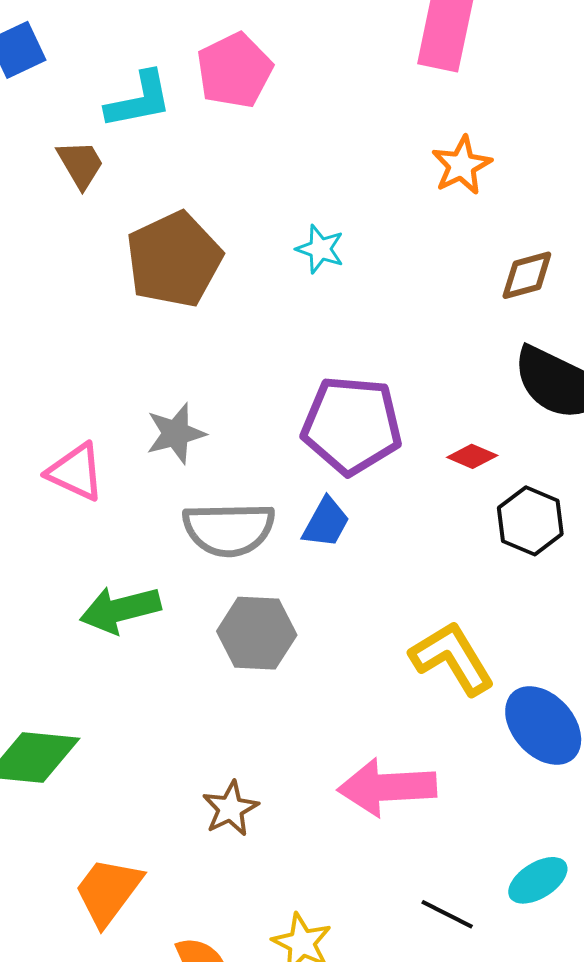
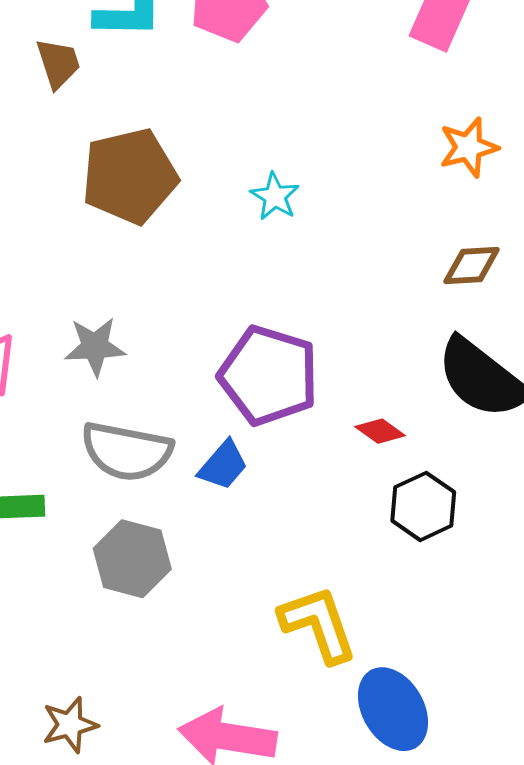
orange star: (462, 165) -> (469, 147), moved

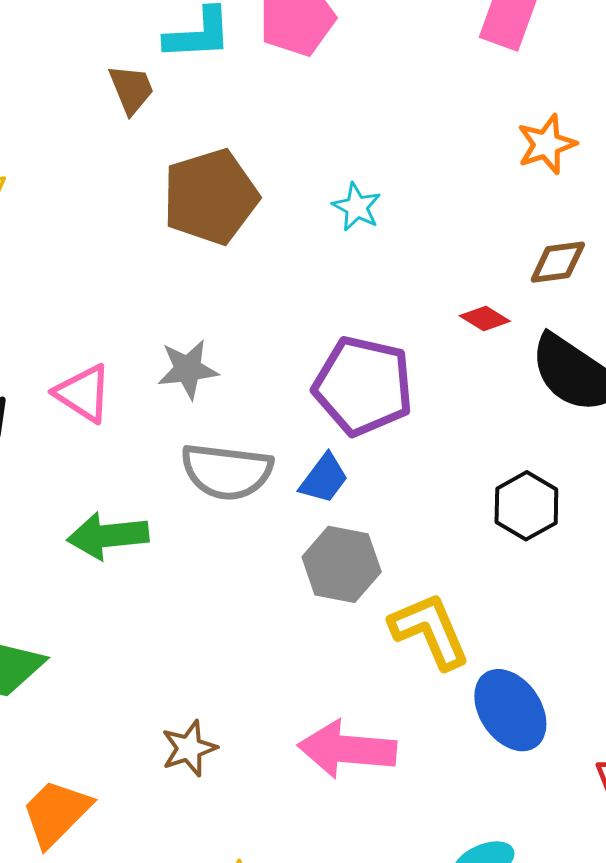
red diamond: (380, 431) -> (485, 319), moved
gray hexagon: (132, 559) -> (342, 564), moved

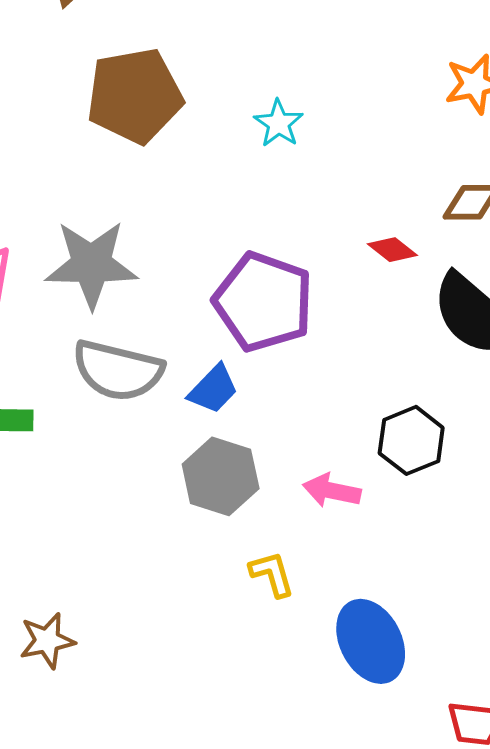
gray star: (188, 369) -> (91, 264), size x1.5
yellow L-shape: (430, 631) -> (272, 574), moved, size x0.6
pink arrow: (347, 749) -> (332, 491), moved, size x0.6

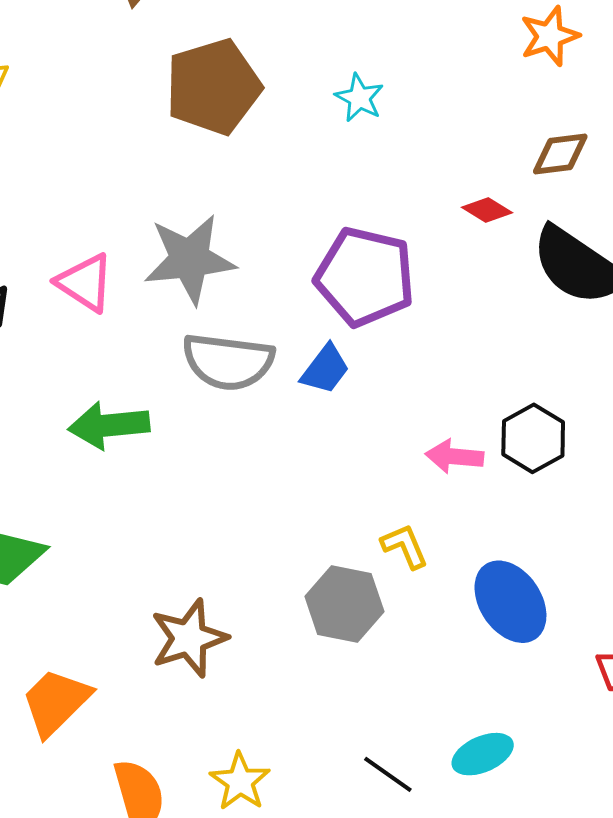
black hexagon: (411, 440) -> (533, 438), moved
gray hexagon: (221, 476) -> (344, 604), moved
brown star: (47, 641) -> (189, 638), size x1.4

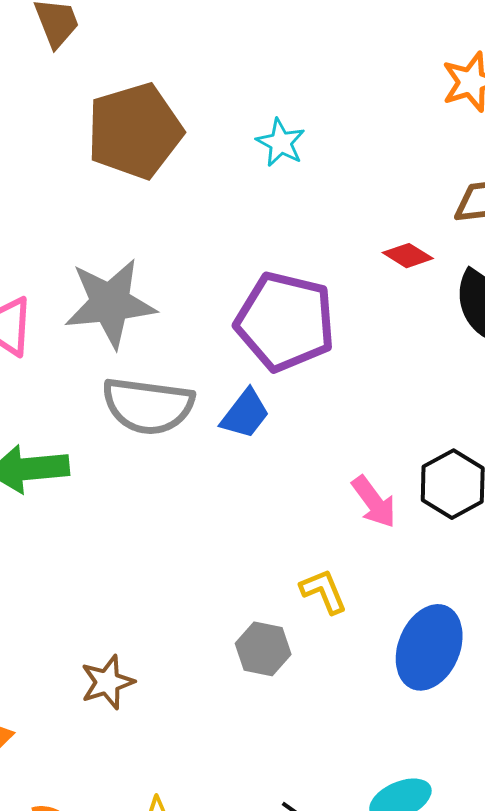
pink arrow: (454, 456) -> (374, 502), turned -132
blue ellipse: (510, 602) -> (429, 647), turned 56
gray hexagon: (344, 604) -> (263, 649), size x0.7
brown star: (189, 638) -> (107, 682), size x0.7

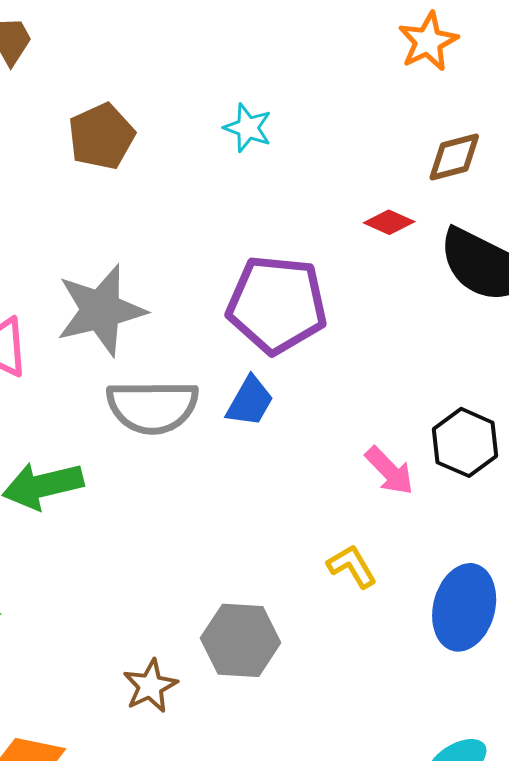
brown pentagon: (135, 131) -> (101, 136), size x0.7
gray hexagon: (263, 649) -> (241, 640), moved, size x1.4

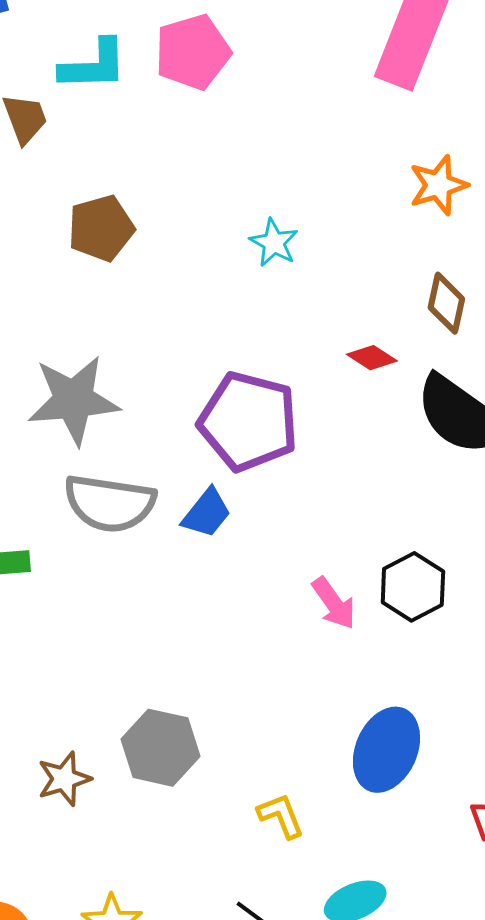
cyan star: (248, 128) -> (274, 243), moved
brown diamond: (454, 157) -> (446, 303), turned -72
yellow L-shape: (352, 566) -> (281, 816), moved

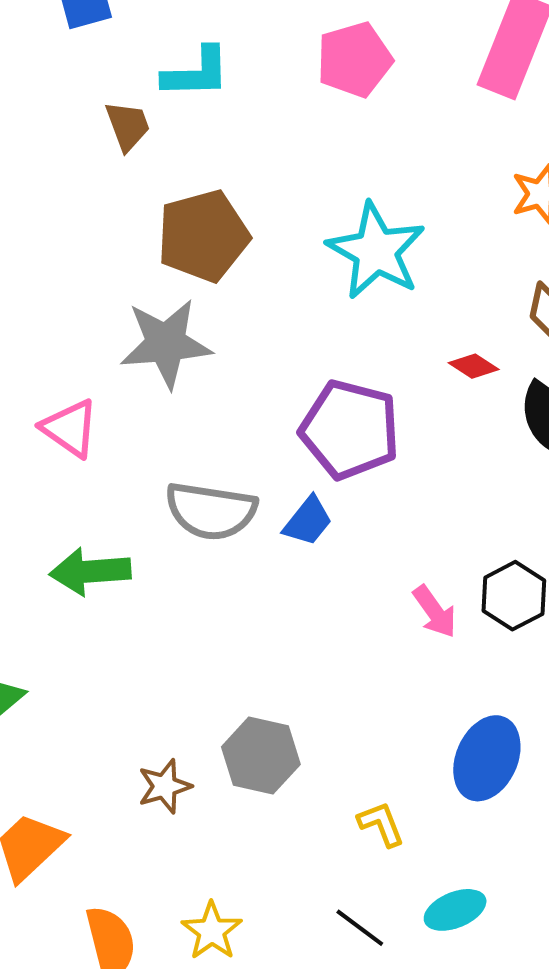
pink pentagon: (193, 52) -> (354, 60), moved
brown pentagon: (101, 228) -> (203, 236), size x1.4
cyan star: (274, 243) -> (376, 251), size x2.0
gray star: (74, 400) -> (166, 343), moved

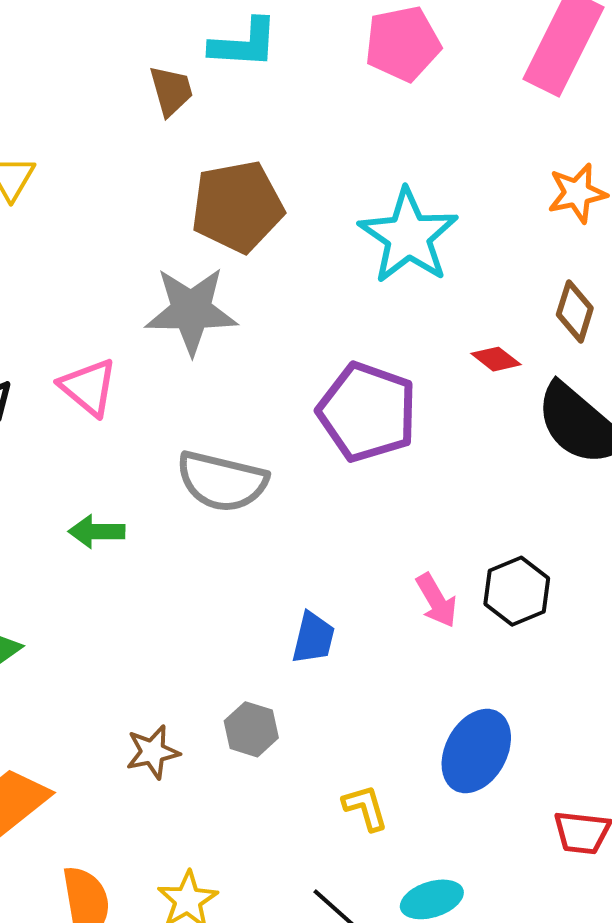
blue trapezoid: (308, 521) -> (313, 638), moved, turned -30
green arrow: (90, 571) -> (97, 532), size x0.7
gray hexagon: (261, 756) -> (251, 729), size x0.7

